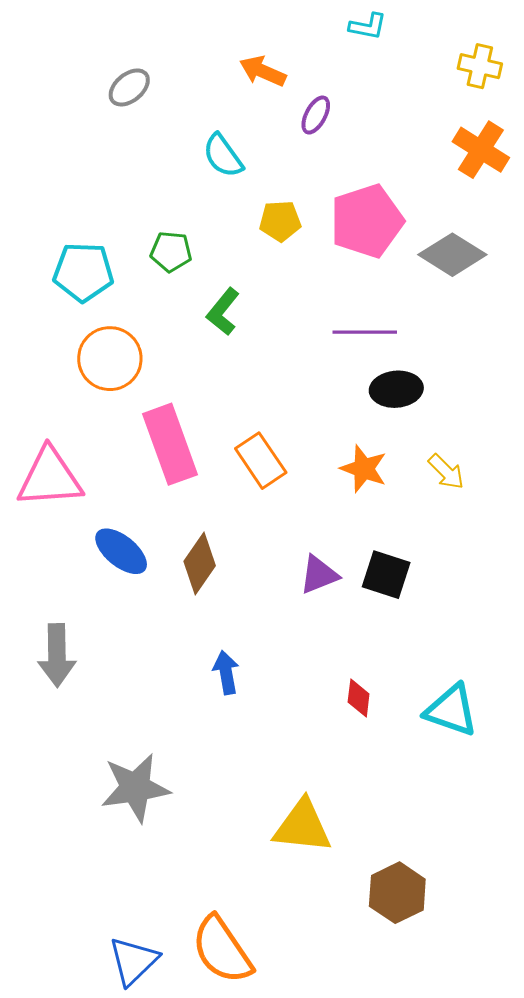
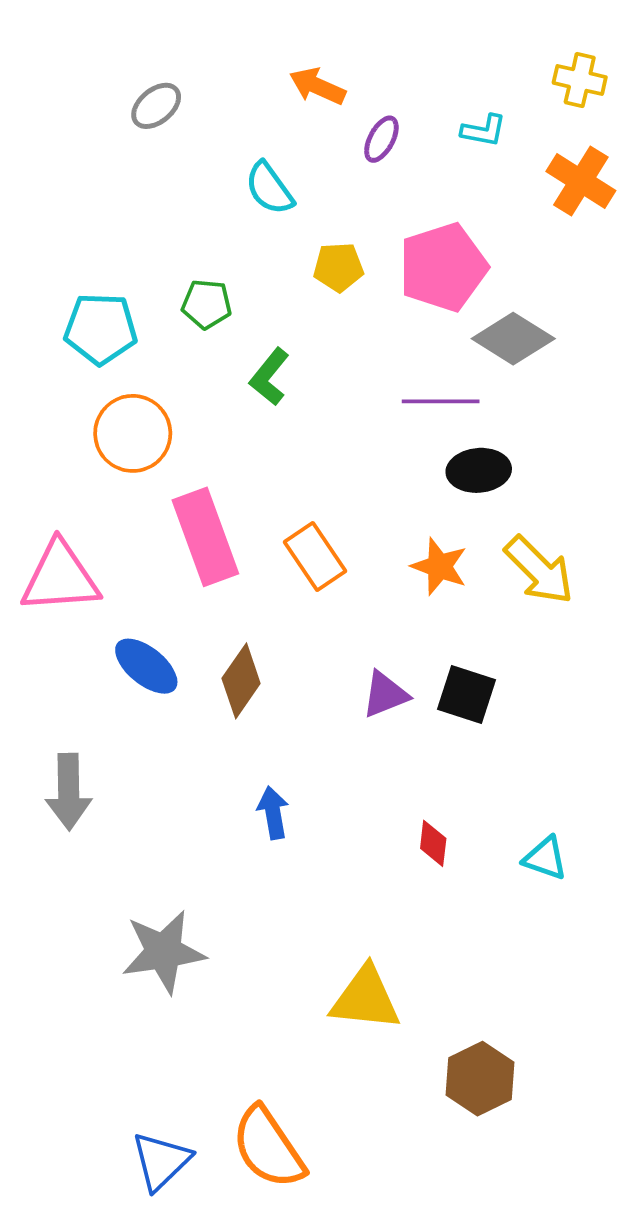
cyan L-shape: (368, 26) -> (484, 131), moved
gray diamond: (452, 255) -> (513, 339), moved
yellow arrow: (446, 472) -> (539, 570), size x1.6
cyan triangle: (451, 710) -> (545, 858), size x0.7

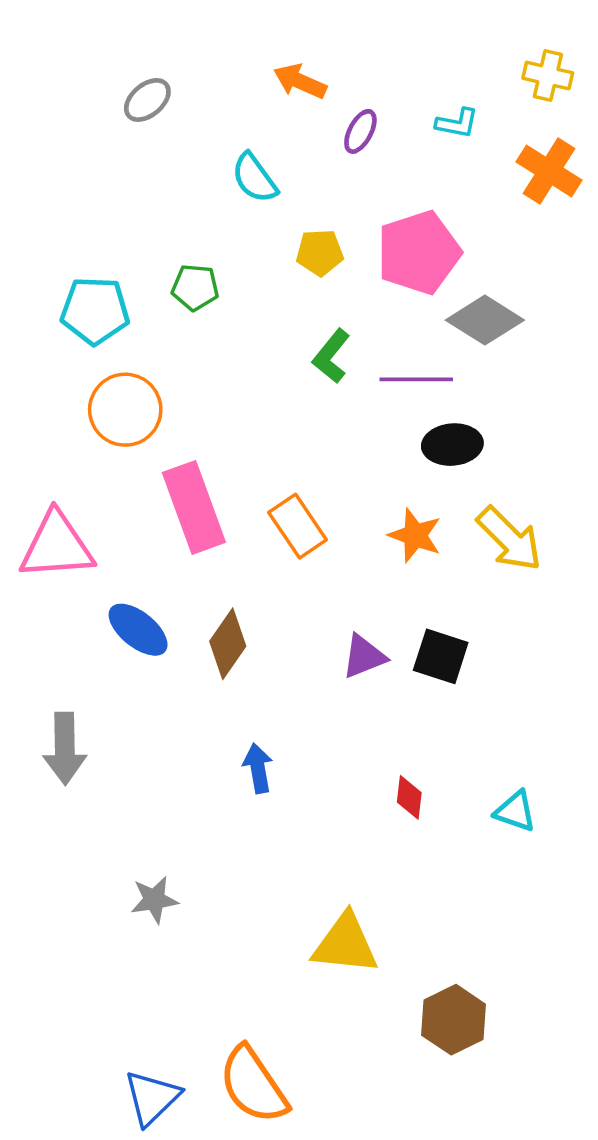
green L-shape: (269, 377) -> (331, 356), moved
gray star: (164, 952) -> (154, 900), size x0.6

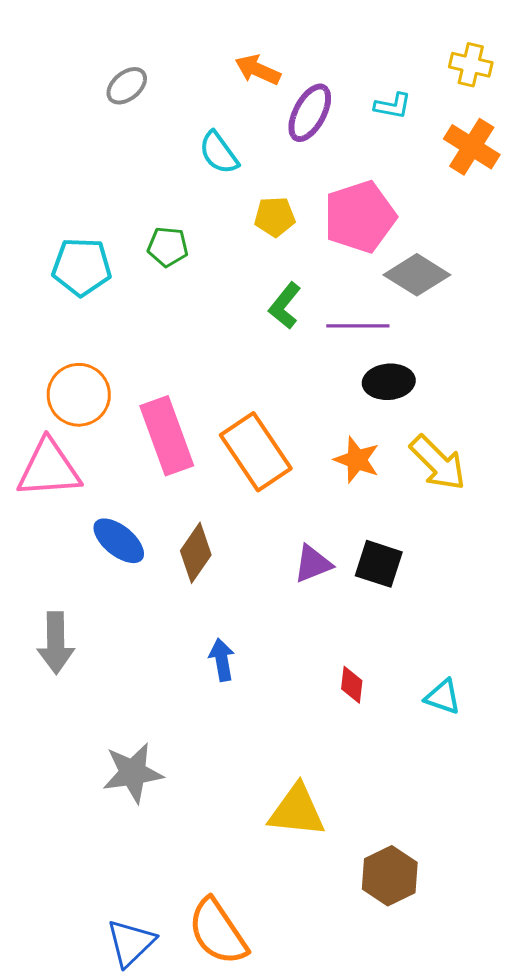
purple ellipse: (360, 131) -> (310, 113), size x1.5
orange circle: (125, 410) -> (79, 395), moved
orange rectangle: (298, 526) -> (256, 452), size x1.4
gray star: (154, 900) -> (133, 773), size x1.5

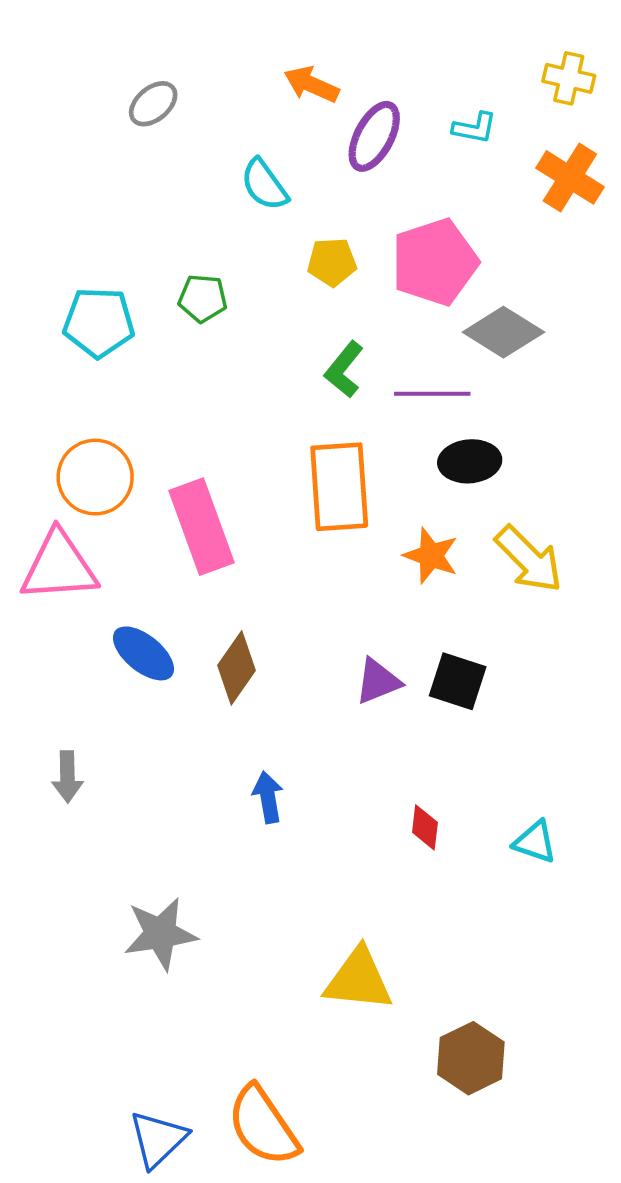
orange rectangle: (256, 452) -> (339, 487), moved, turned 30
gray arrow: (56, 643) -> (67, 777), size x0.7

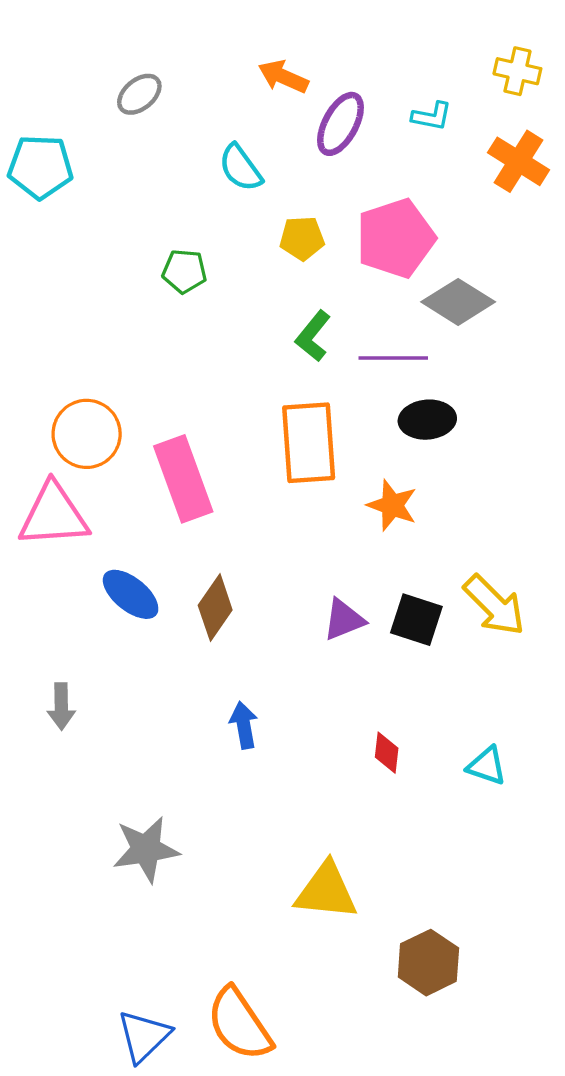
cyan pentagon: (99, 322) -> (40, 167), moved
yellow arrow: (529, 559) -> (494, 605), moved

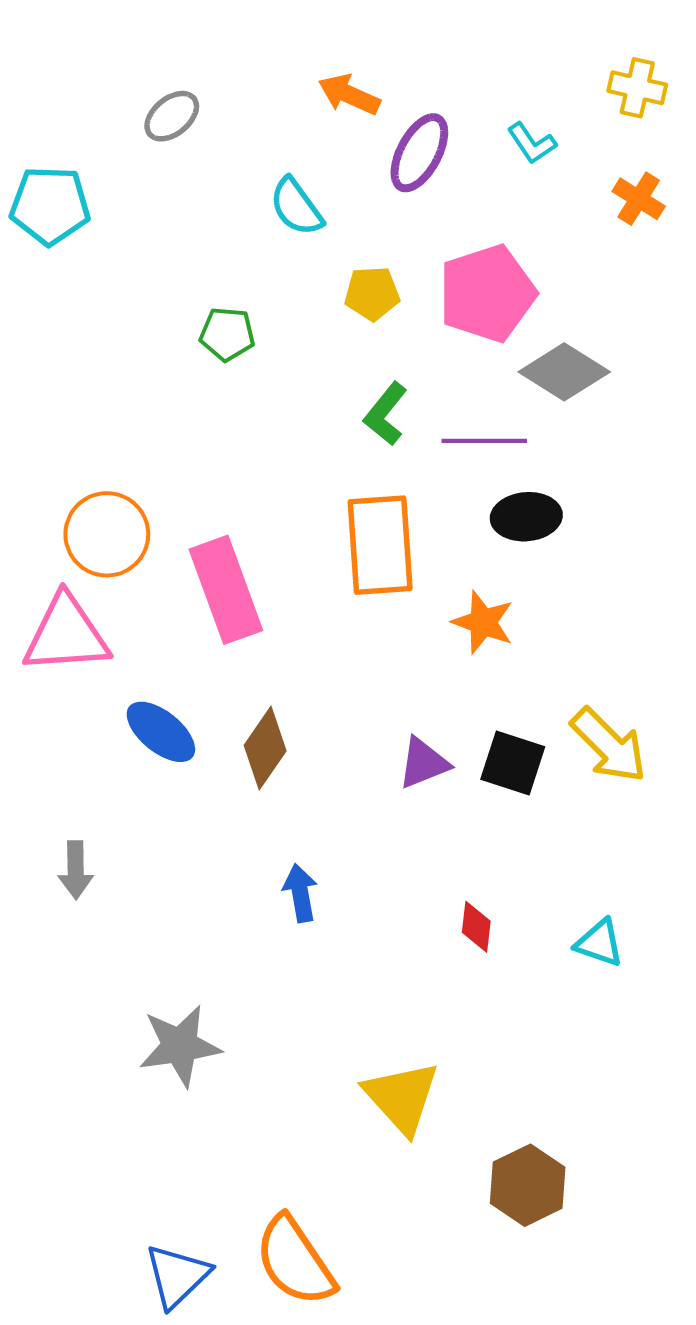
cyan L-shape: (432, 116) -> (532, 143), turned 45
orange cross: (519, 161) -> (639, 199), size x0.7
yellow triangle: (326, 891) -> (402, 1097), turned 42

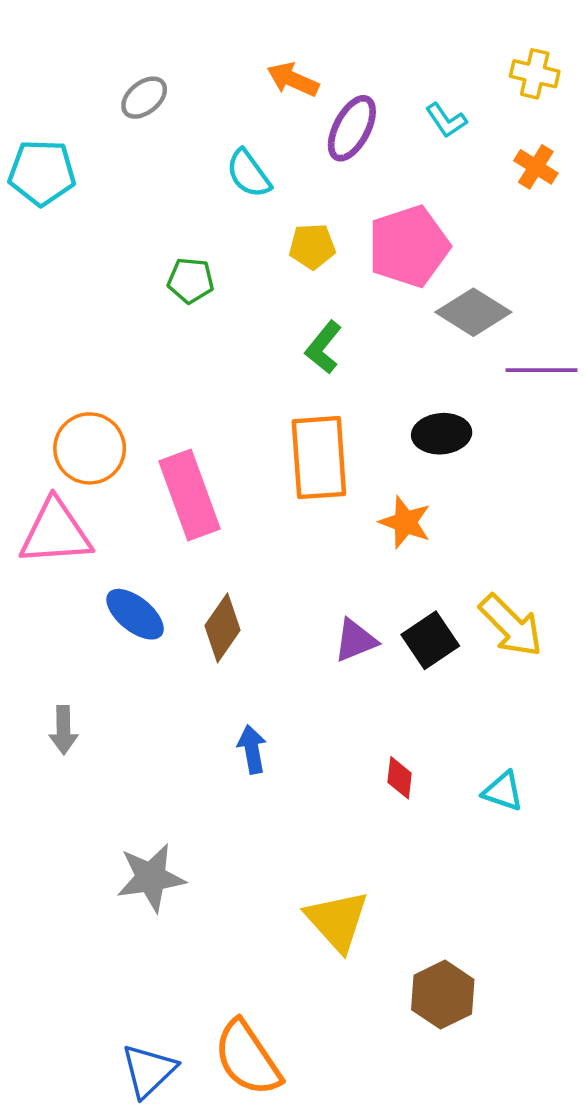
purple line: (484, 441) -> (542, 370), moved
black square: (513, 763) -> (430, 640), turned 38

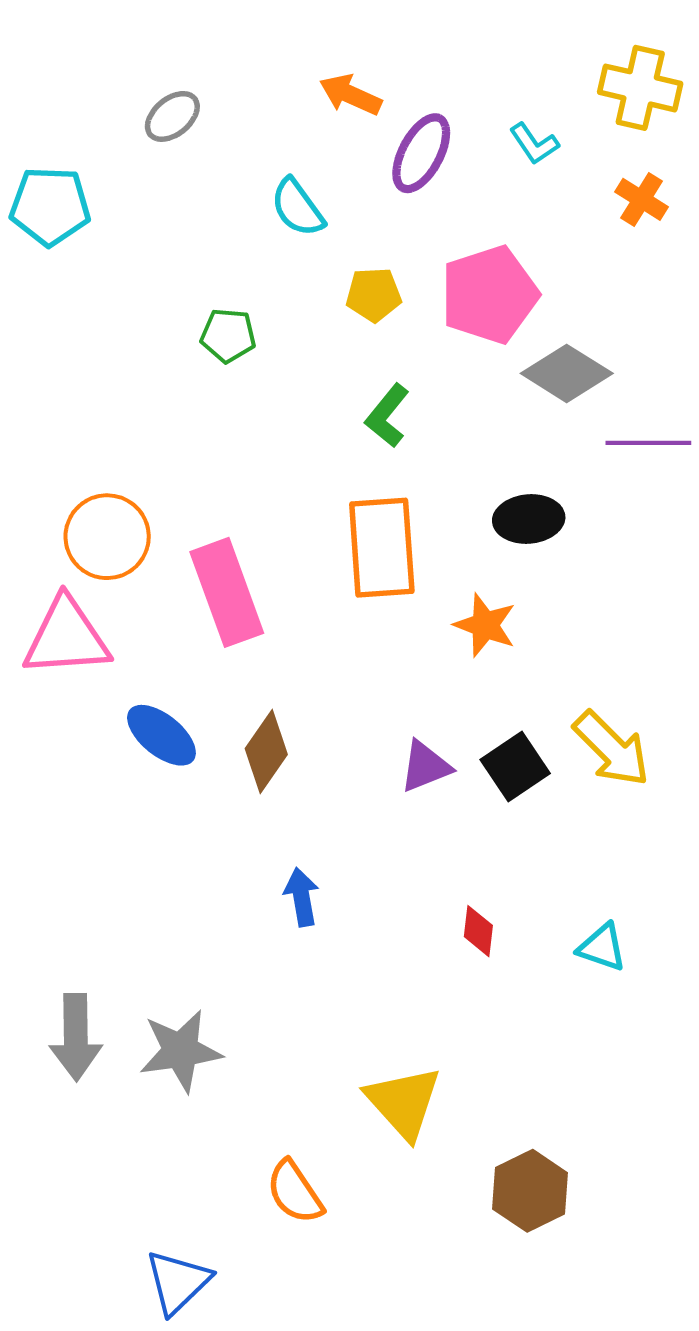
yellow cross: (535, 74) -> (640, 88), size x1.4
gray arrow: (64, 730) -> (76, 1037), moved, size x1.5
orange semicircle: (247, 1058) -> (295, 1192), moved, size x0.7

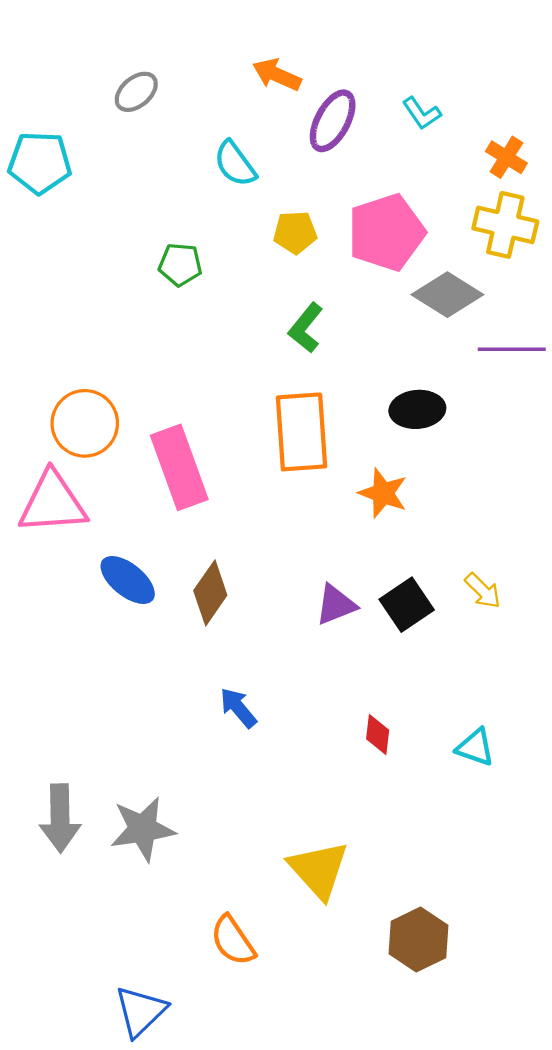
yellow cross: (640, 88) -> (505, 225), moved
yellow arrow: (612, 749) -> (483, 591), size x0.6
blue arrow: (302, 897) -> (238, 708), turned -30

